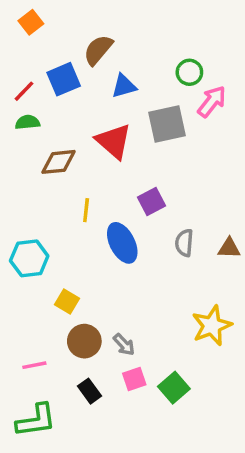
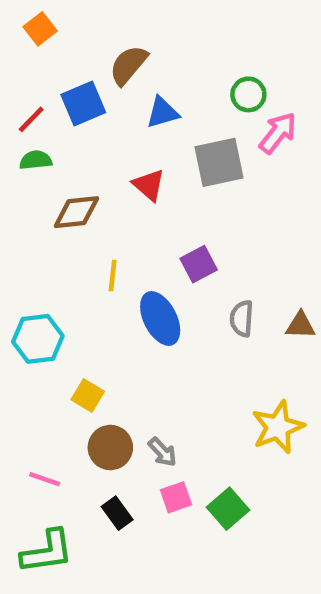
red triangle: (114, 141) -> (149, 185), size x0.7
pink line: (34, 365) -> (45, 479), turned 30

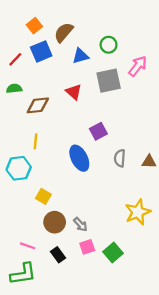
orange square: (40, 29) -> (34, 26), moved
green circle: (248, 94) -> (109, 45), moved
green semicircle: (36, 160) -> (14, 89), moved
yellow line: (113, 275) -> (36, 141), moved
pink line: (45, 479) -> (28, 246), moved

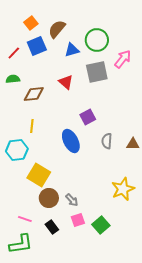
green circle: (109, 45) -> (97, 40), size x1.5
yellow square: (43, 196) -> (39, 175), size x1.6

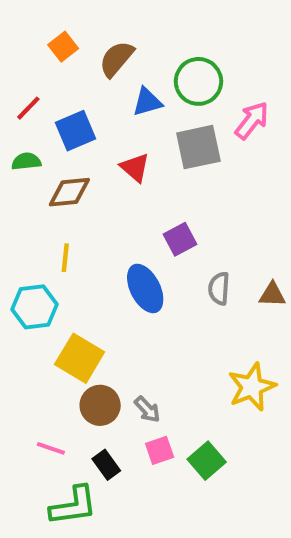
blue square: (37, 46) -> (75, 131), moved
green L-shape: (21, 244) -> (73, 506), moved

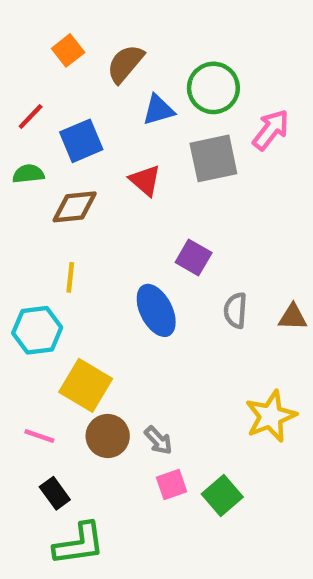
purple square: (180, 239) -> (194, 258), turned -32
pink line: (51, 448) -> (39, 436), moved
black rectangle: (106, 465) -> (55, 493), moved

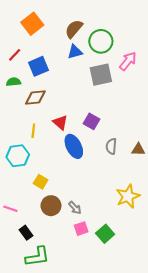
orange square: (68, 50) -> (32, 24), size x1.5
brown semicircle: (125, 64) -> (74, 29), moved
red triangle: (145, 180) -> (60, 122), moved
yellow square: (86, 385) -> (41, 182), size x0.6
pink line: (39, 436) -> (10, 209), moved

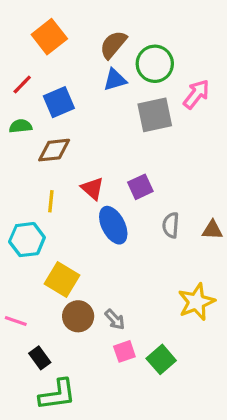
purple square: (92, 121) -> (140, 187), turned 35
yellow square: (41, 182) -> (62, 280), size x1.5

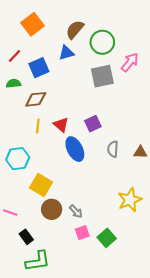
blue triangle: (115, 80) -> (66, 53), moved
yellow line: (51, 201) -> (38, 126), moved

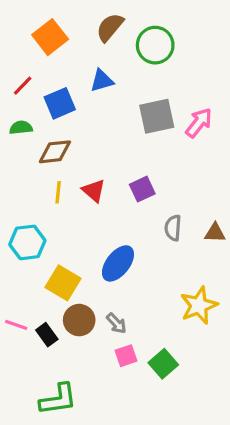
brown semicircle: (75, 30) -> (110, 27), moved
green circle: (102, 42) -> (155, 45), moved
pink arrow: (130, 62) -> (199, 123), moved
blue ellipse: (75, 149) -> (118, 263), moved, turned 65
black rectangle: (26, 237) -> (47, 335), moved

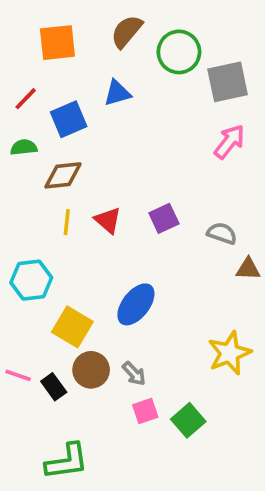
orange square: (50, 37) -> (57, 43), turned 32
gray square: (157, 116) -> (228, 82), moved
gray semicircle: (173, 228) -> (222, 233), moved, turned 105

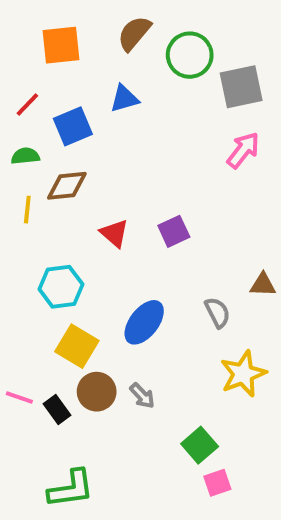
yellow line: (67, 222) -> (27, 210), moved
gray semicircle: (222, 233) -> (217, 312), moved, turned 44
cyan hexagon: (31, 280) -> (61, 287), moved
pink square: (145, 411) -> (217, 483), moved

